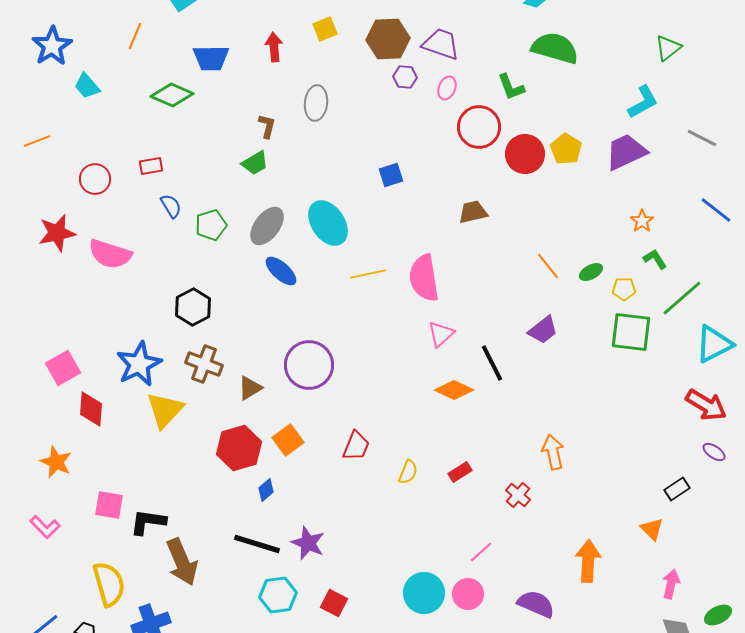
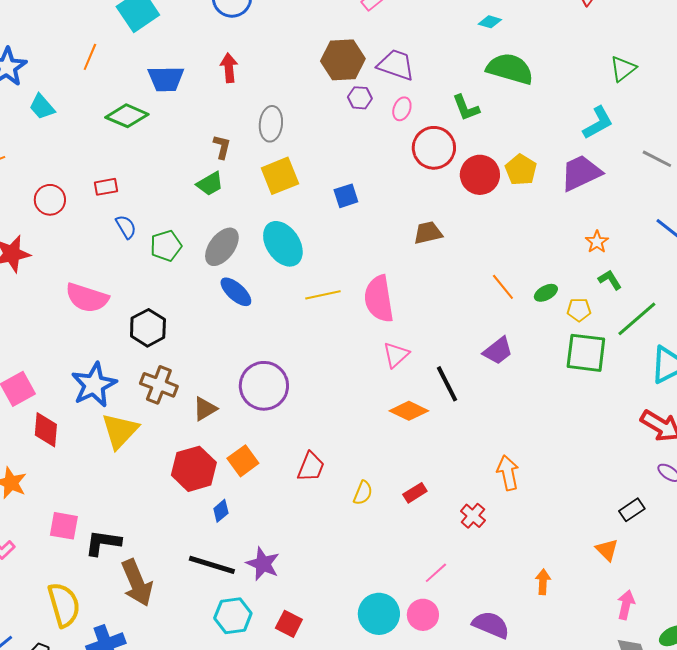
yellow square: (325, 29) -> (280, 176), moved, size x1.5
pink semicircle: (110, 254) -> (87, 298), moved
orange arrow: (588, 561) -> (543, 582), size x0.6

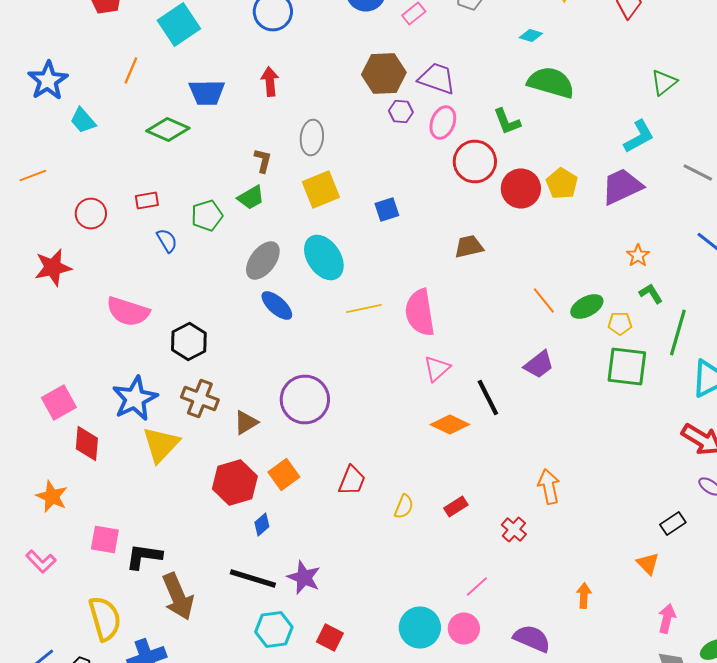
pink ellipse: (402, 109) -> (443, 122), size x1.4
green pentagon: (166, 246) -> (207, 216), moved
green ellipse: (546, 293) -> (587, 306), size x1.4
green line: (637, 319) -> (678, 332), turned -33

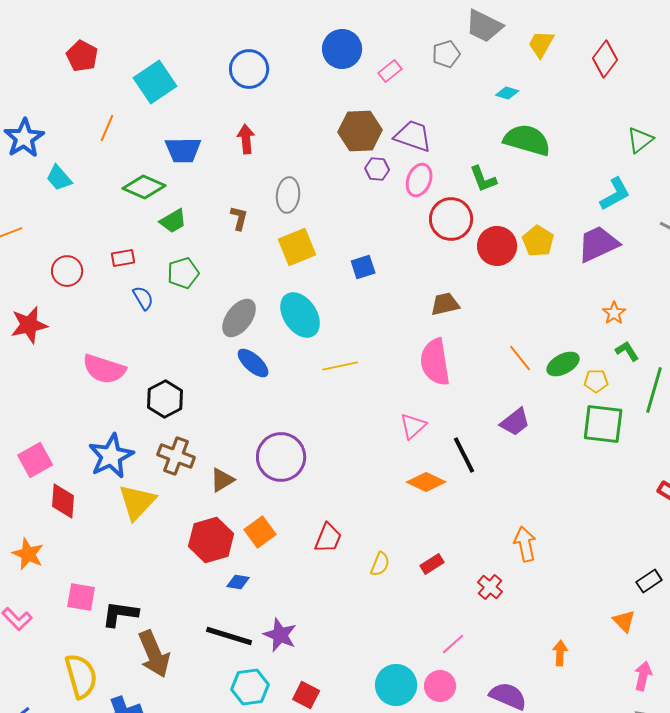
green trapezoid: (251, 198) -> (173, 221), moved
pink semicircle: (420, 312) -> (435, 362), moved
blue diamond: (262, 524) -> (238, 582), turned 50

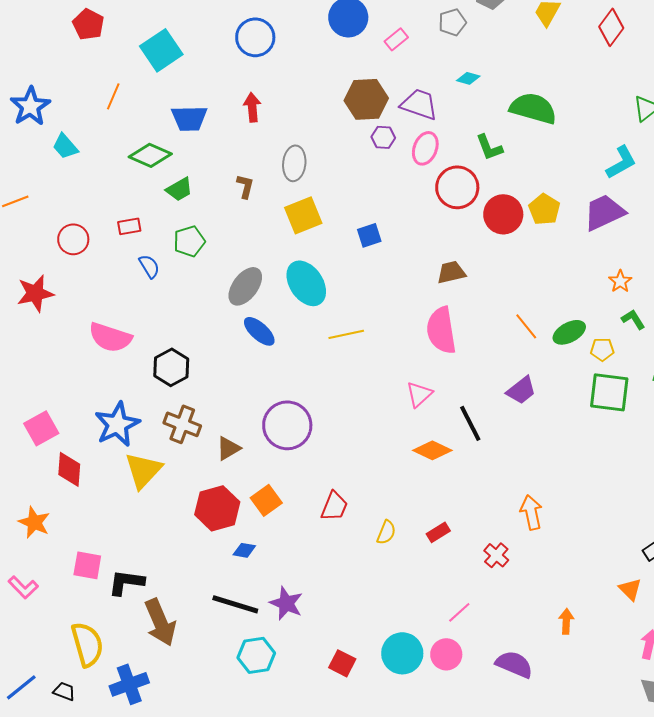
cyan diamond: (507, 93) -> (468, 78), moved
red square: (306, 695) -> (342, 663), moved

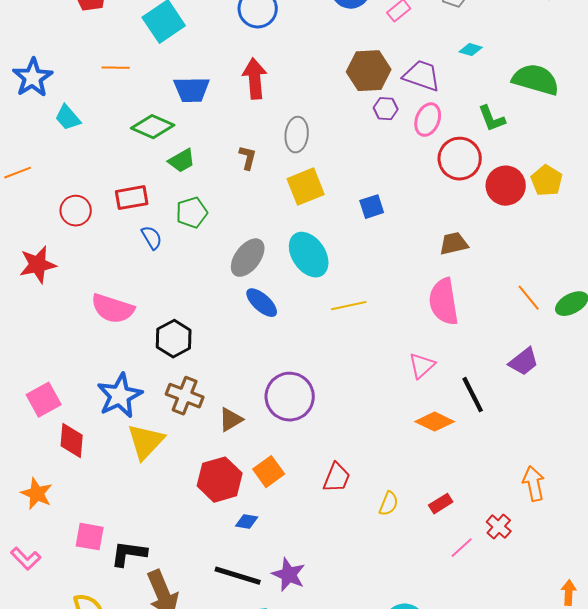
orange line: (113, 96) -> (116, 68), turned 68
red arrow: (252, 107) -> (255, 79), size x1.4
red rectangle: (129, 226) -> (132, 198), size x1.4
pink line: (459, 612) -> (462, 548), moved

